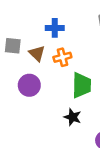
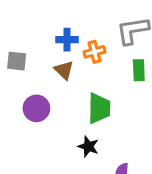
brown triangle: (37, 53) -> (64, 70), moved
orange cross: (62, 57) -> (94, 52), moved

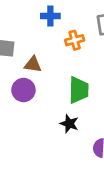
blue cross: (67, 40) -> (50, 16), moved
brown triangle: (64, 70) -> (33, 64), moved, turned -36

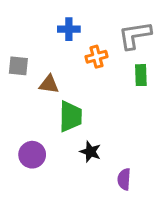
purple circle: (23, 90) -> (32, 155), moved
green trapezoid: (79, 90) -> (70, 116), moved

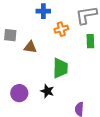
green trapezoid: (70, 116) -> (60, 68), moved
black star: (90, 152) -> (47, 91), moved

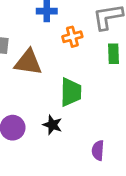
brown triangle: (30, 47) -> (28, 62), size x1.5

